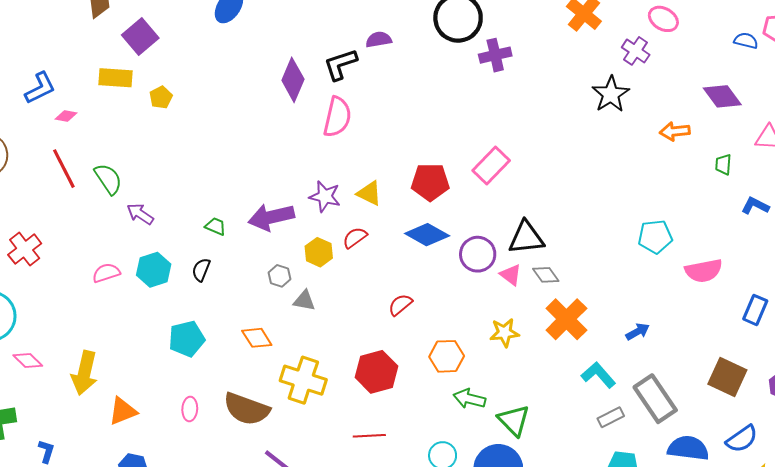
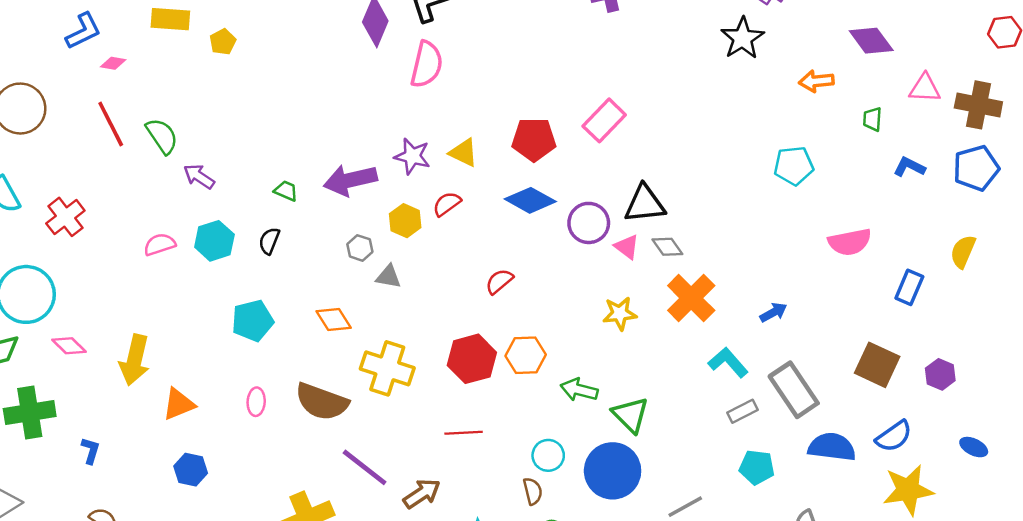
cyan pentagon: (655, 237) -> (794, 166), moved
orange hexagon: (447, 356) -> (526, 355), moved

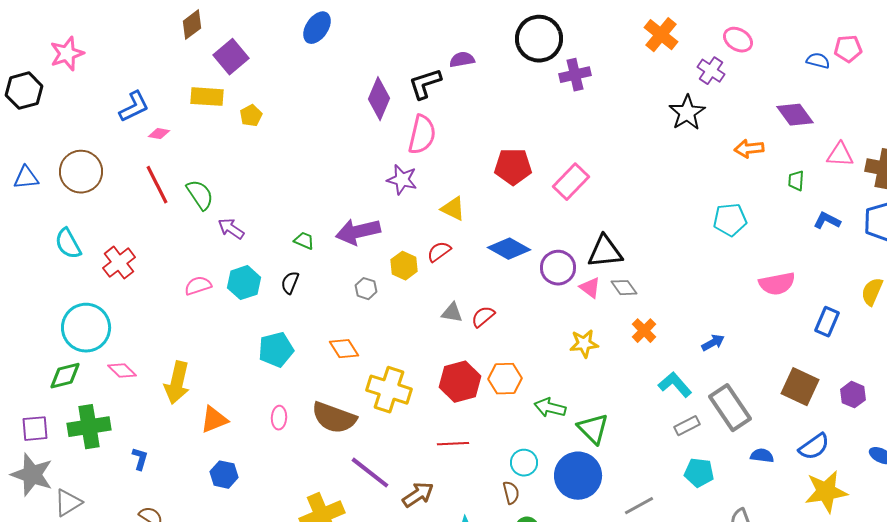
red pentagon: (534, 140) -> (513, 167), moved
purple star: (412, 156) -> (402, 180), moved
gray triangle: (388, 277) -> (452, 313), moved
orange cross: (691, 298) -> (644, 331), size x0.6
blue semicircle: (832, 447) -> (762, 456), size x0.6

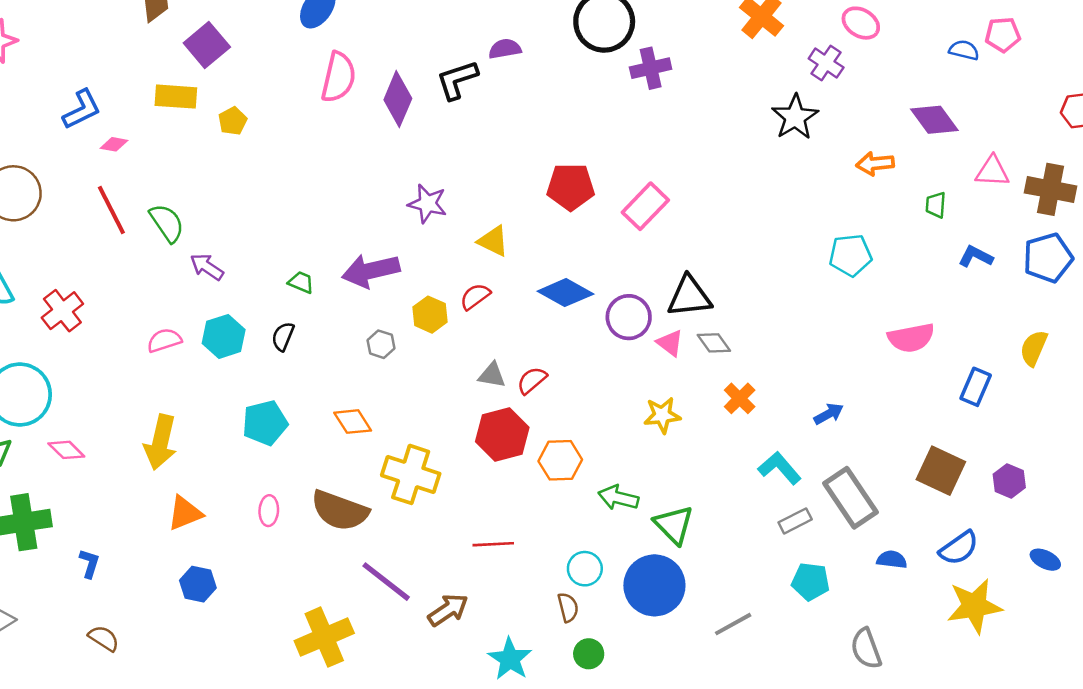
pink semicircle: (422, 135) -> (338, 77), moved
red hexagon: (460, 382) -> (502, 434), moved
yellow arrow: (177, 383) -> (160, 442), moved

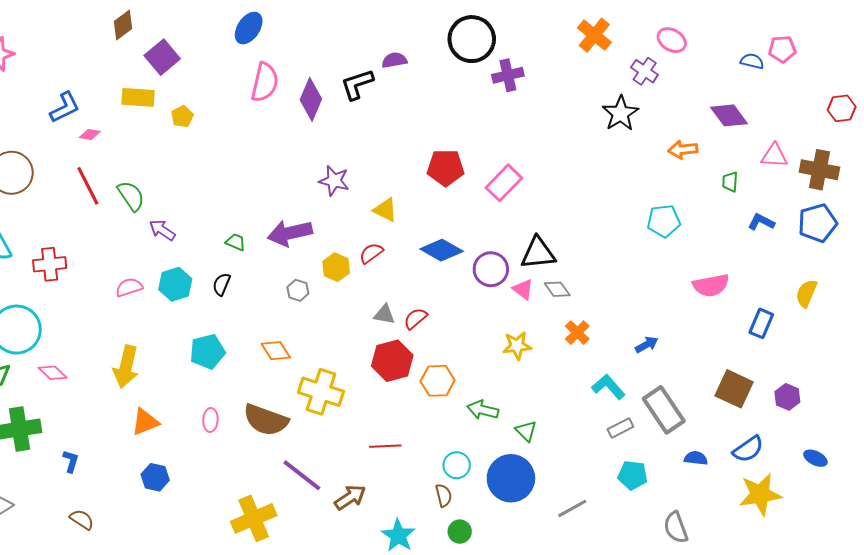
red cross: (62, 311) -> (50, 264), turned 32
green triangle: (674, 525) -> (526, 431), size x0.7

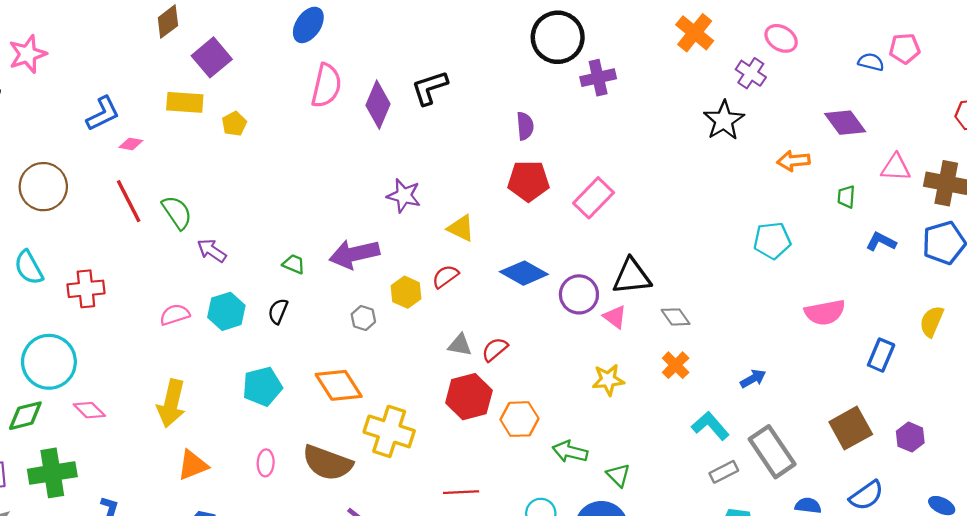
purple semicircle: (394, 60) -> (525, 126), moved, turned 95
gray diamond: (557, 289) -> (676, 317), moved
orange diamond: (276, 351) -> (339, 385), size x1.4
brown square: (734, 389) -> (851, 428), turned 36

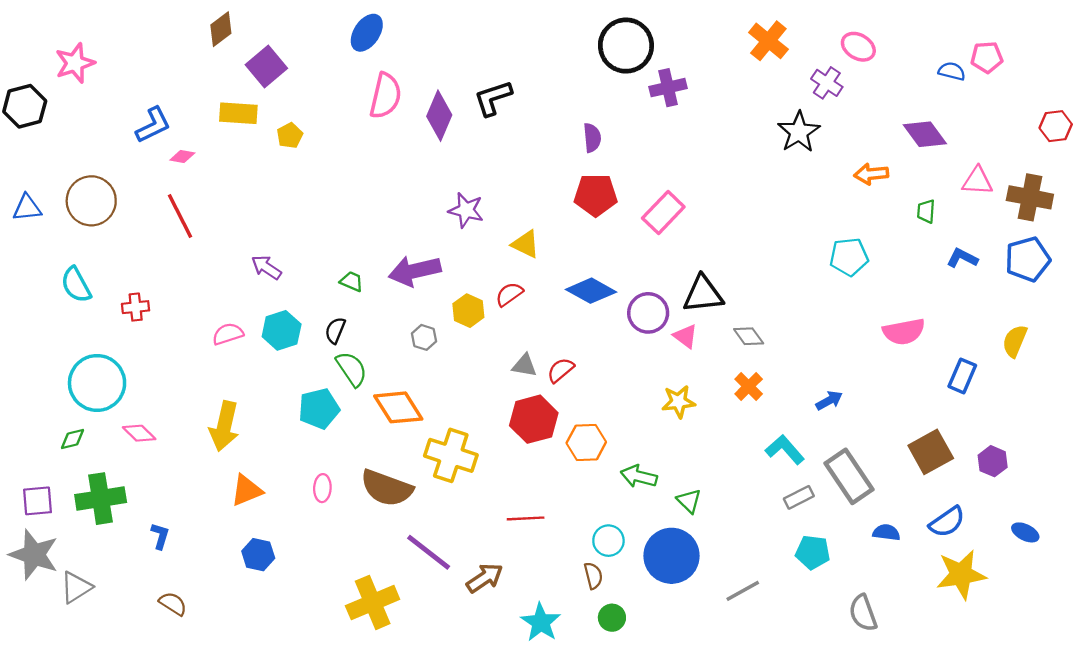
green semicircle: (177, 212) -> (352, 369), moved
red cross: (86, 289) -> (136, 307), size x0.7
green diamond: (25, 416) -> (73, 439), size x0.7

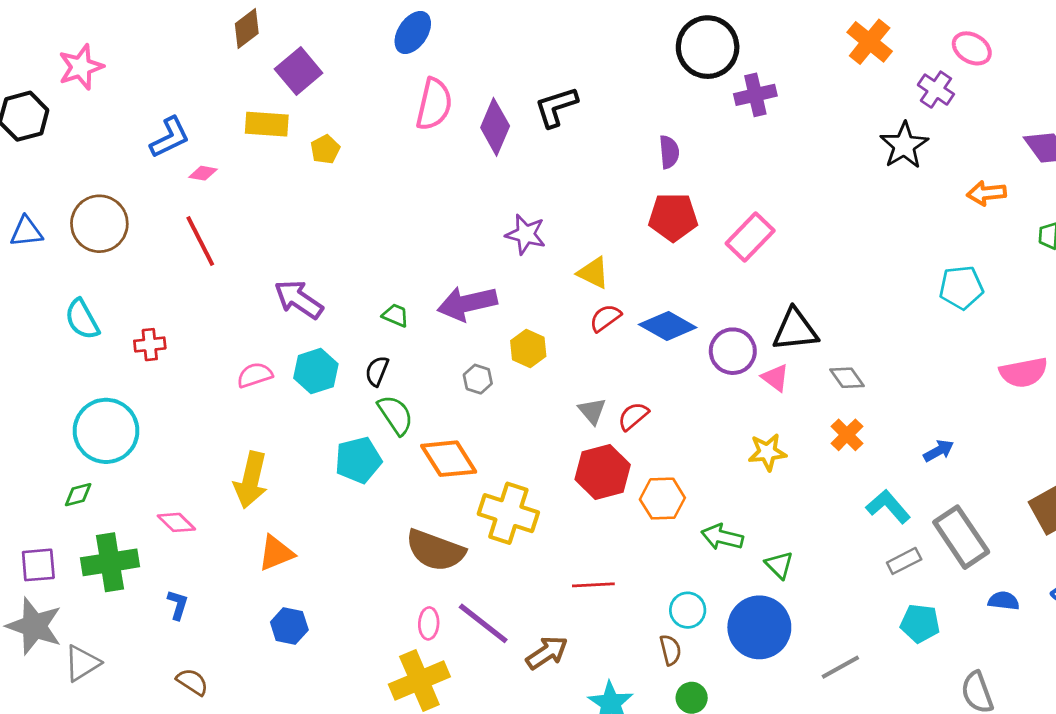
purple arrow: (266, 267) -> (299, 299), size x1.4
red semicircle: (509, 294) -> (605, 318), moved
gray triangle: (524, 365) -> (592, 411), turned 40
pink diamond: (139, 433) -> (176, 522), moved
pink ellipse: (322, 488) -> (429, 623), moved

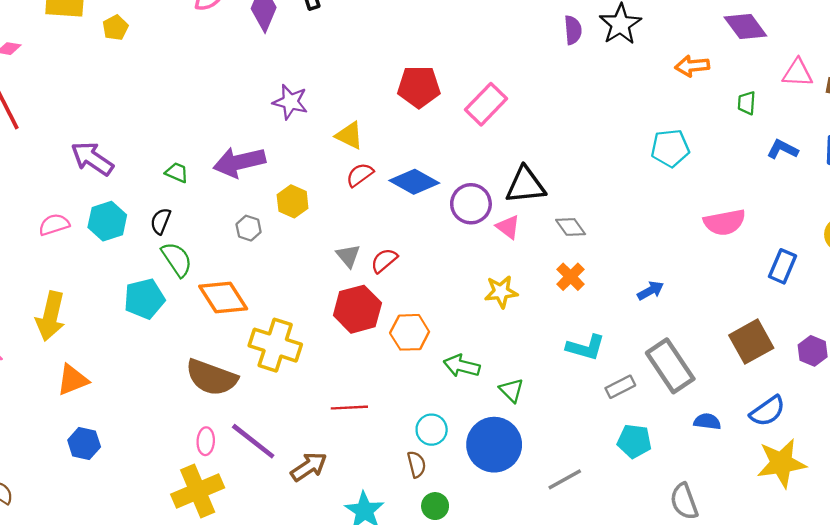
purple semicircle: (669, 152) -> (573, 30), moved
cyan L-shape: (888, 507) -> (586, 347), moved, turned 147

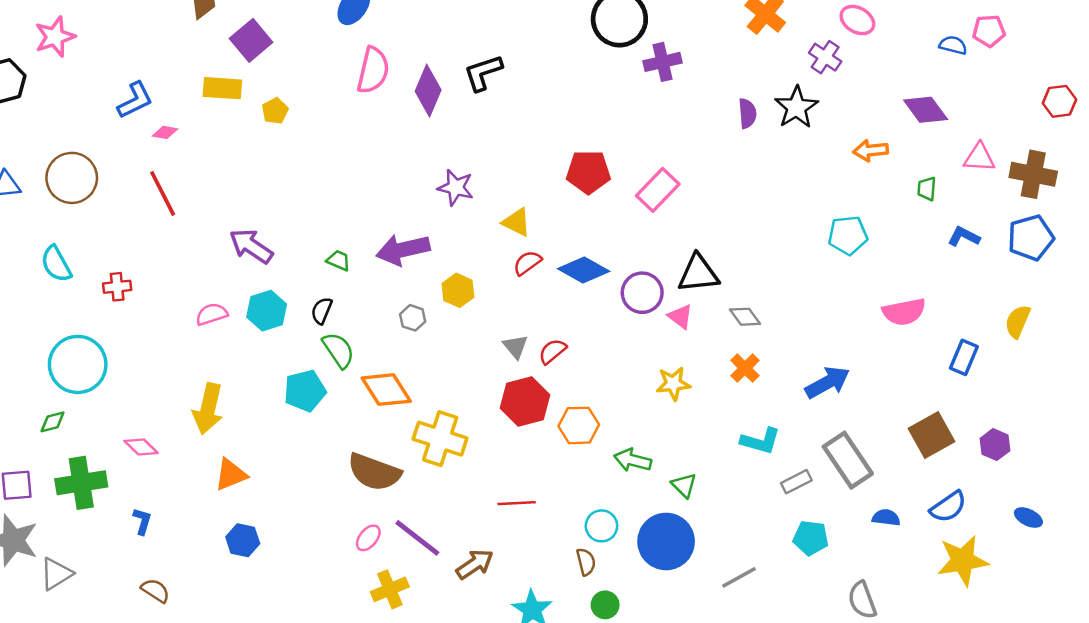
blue arrow: (650, 291) -> (828, 382), size x1.6
pink ellipse: (206, 441) -> (368, 538), turned 36
yellow cross: (198, 491) -> (390, 589), moved, size x0.7

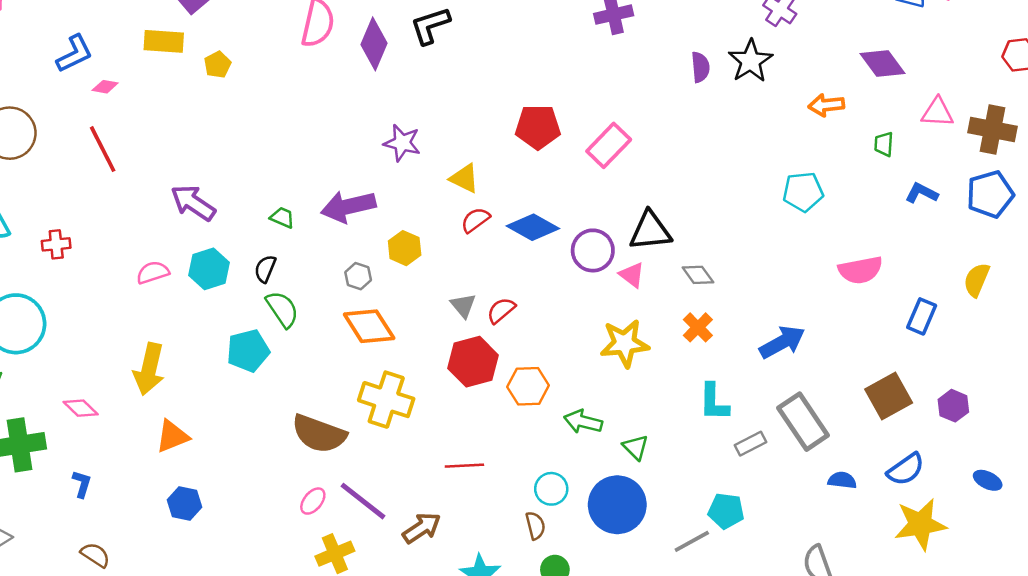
yellow star: (673, 384) -> (625, 343), size x1.4
orange diamond: (386, 390) -> (369, 326), moved
cyan L-shape: (761, 441) -> (714, 402), turned 75
cyan pentagon: (811, 538) -> (726, 511), moved

